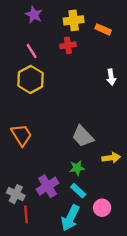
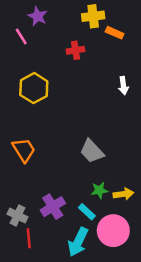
yellow cross: (74, 20) -> (93, 16), moved
pink line: (32, 51) -> (21, 36), moved
yellow arrow: (111, 158) -> (123, 194), moved
green star: (77, 168) -> (99, 190), moved
pink circle: (102, 208) -> (113, 231), size x1.6

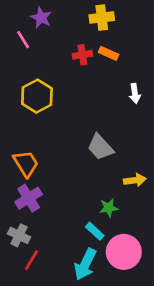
orange rectangle: (115, 33) -> (109, 53), moved
gray trapezoid: (92, 151) -> (100, 147), moved
yellow arrow: (123, 194) -> (135, 180), moved
purple cross: (53, 207) -> (29, 198), moved
red line: (29, 238) -> (31, 260), turned 36

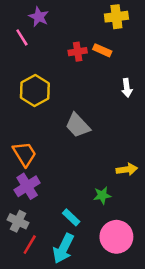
yellow cross: (102, 18) -> (116, 17), moved
gray trapezoid: (100, 147) -> (78, 125), moved
cyan rectangle: (95, 231) -> (71, 217), moved
cyan arrow: (85, 264) -> (63, 248), moved

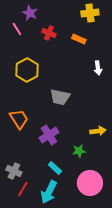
red cross: (78, 52) -> (49, 33), moved, turned 32
gray trapezoid: (78, 125) -> (60, 97), turned -35
purple cross: (27, 186) -> (49, 135), moved

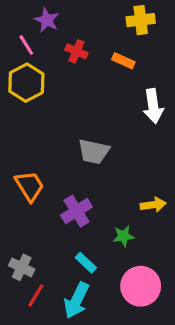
white arrow: (98, 68) -> (153, 106), size x1.5
yellow hexagon: (27, 70) -> (26, 83), moved

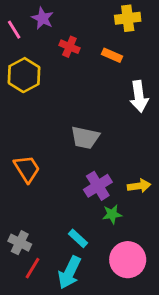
pink line: (26, 45) -> (14, 30), moved
purple cross: (76, 211) -> (98, 186), moved

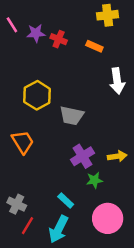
purple star: (42, 18) -> (36, 33), moved, turned -30
yellow hexagon: (24, 75) -> (37, 95), moved

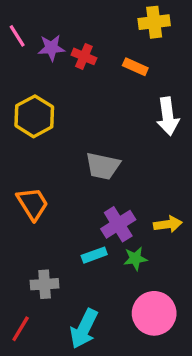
yellow hexagon: (37, 95) -> (34, 116), moved
cyan rectangle: (66, 201) -> (94, 255), moved, turned -63
gray cross: (17, 204) -> (45, 284), moved, turned -30
red line: (27, 226) -> (21, 329), moved

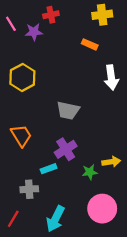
red cross: (84, 56) -> (51, 15), moved, turned -35
purple cross: (118, 224) -> (66, 149), moved
yellow arrow: (168, 224) -> (111, 162), moved
cyan rectangle: (94, 255) -> (49, 169), moved

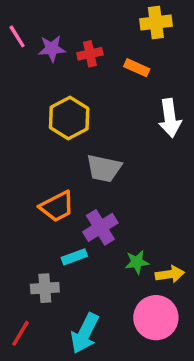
red cross: (51, 15) -> (90, 54), moved
yellow hexagon: (22, 77) -> (69, 118), moved
orange trapezoid: (21, 136) -> (57, 207), moved, turned 95
yellow arrow: (111, 162) -> (170, 274), moved

